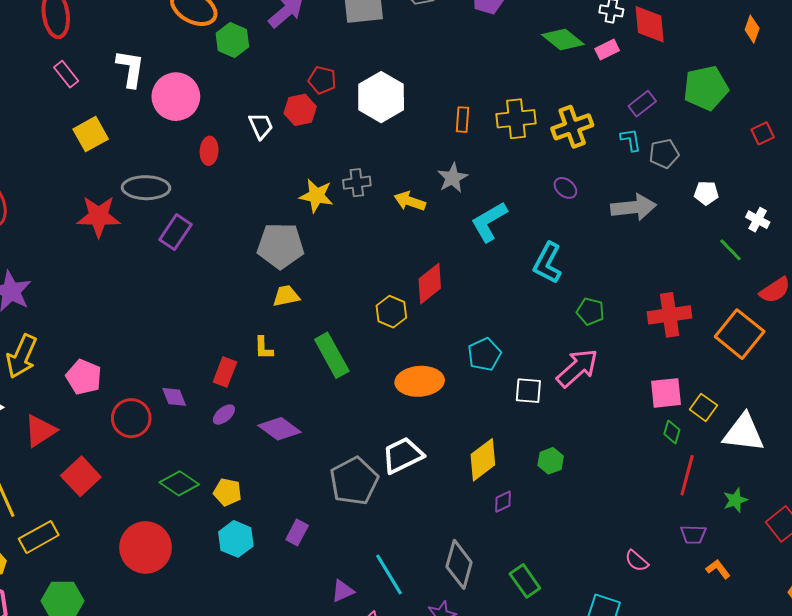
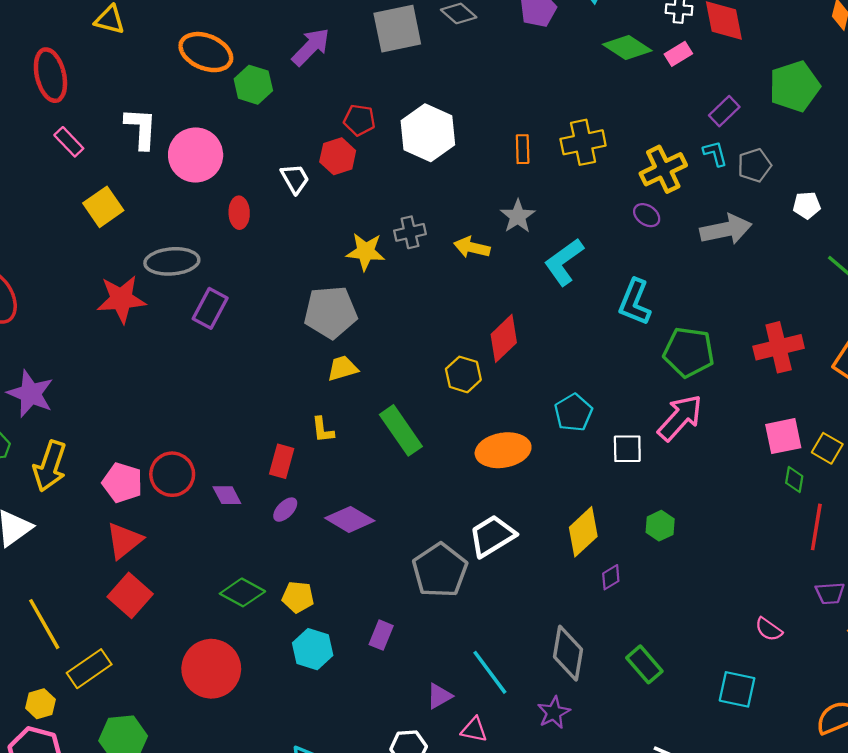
yellow cross: (572, 127) -> (663, 169), moved
green pentagon: (590, 311) -> (689, 352), size x1.6
red circle: (131, 418) -> (172, 474), moved
red triangle: (40, 431) -> (124, 541), moved

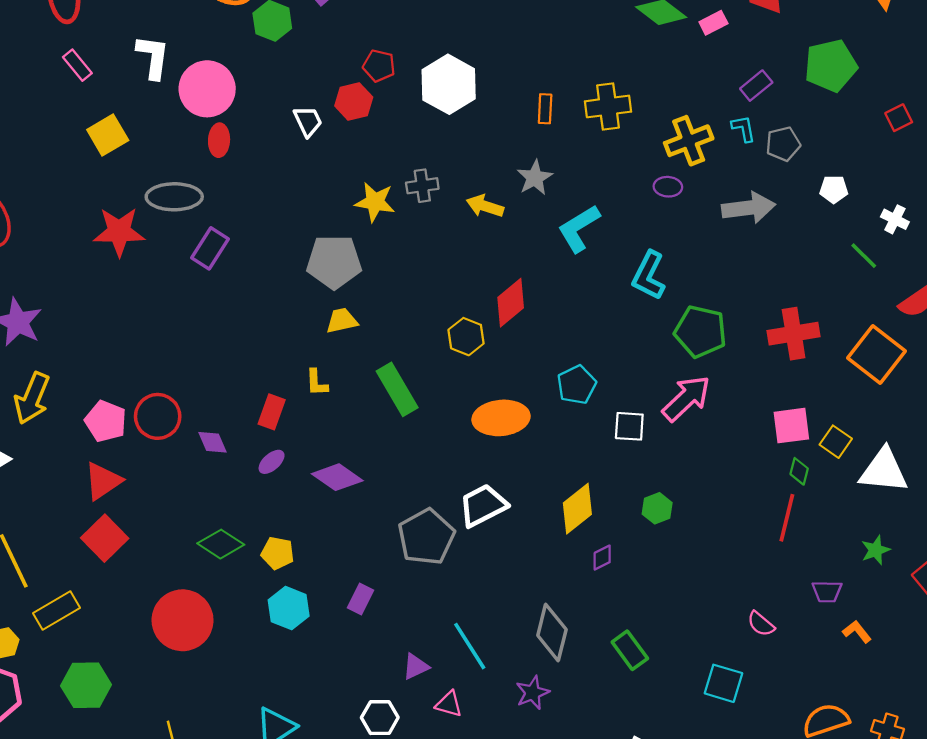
red ellipse: (239, 213) -> (219, 140), moved
purple ellipse: (647, 215) -> (668, 187), turned -35
red line: (816, 527) -> (787, 518), moved

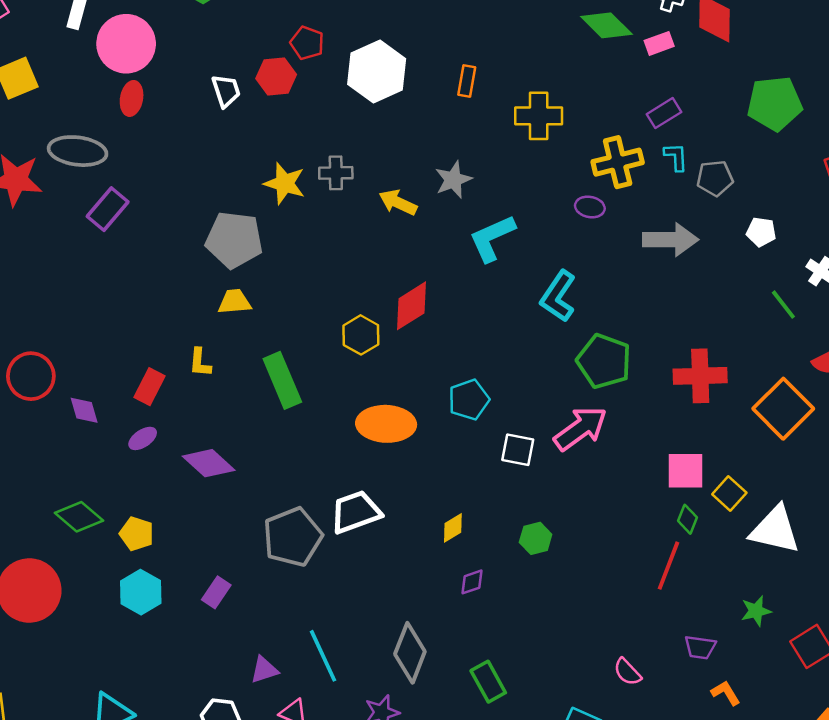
purple rectangle: (756, 86) -> (664, 113), moved
orange rectangle: (545, 109) -> (467, 81), moved
yellow diamond: (577, 509) -> (453, 528), size x0.6

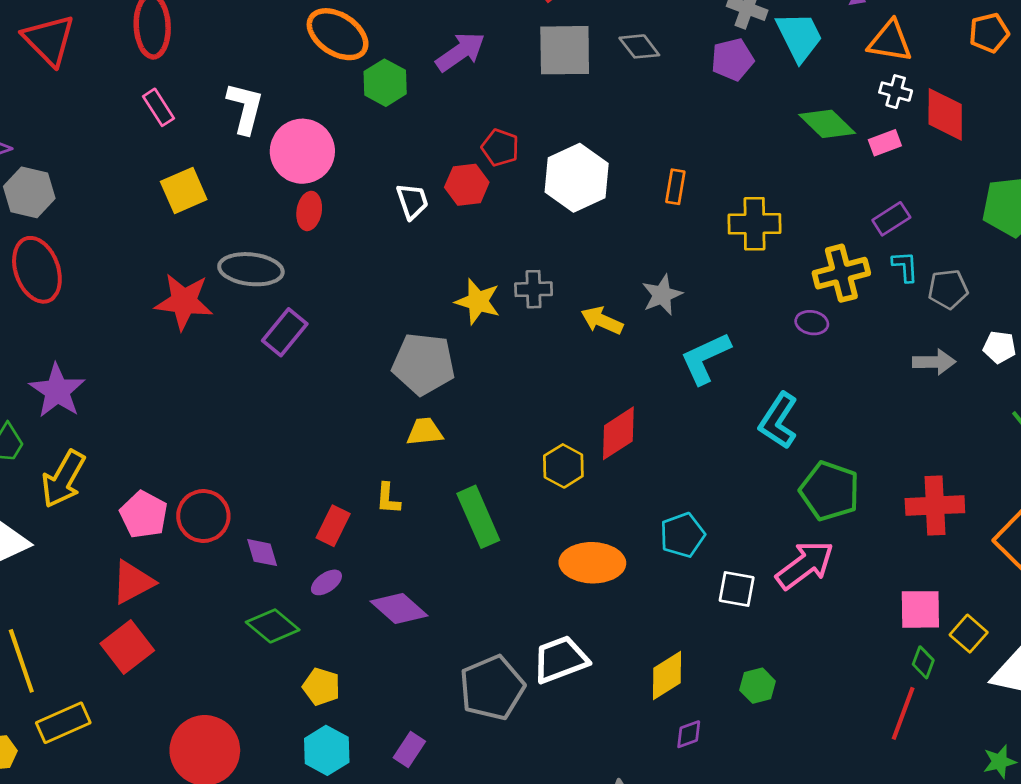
gray arrow: (670, 240) -> (934, 362), moved, size x0.7
green diamond: (79, 517) -> (273, 626), moved
yellow diamond: (453, 528) -> (667, 675), size x1.5

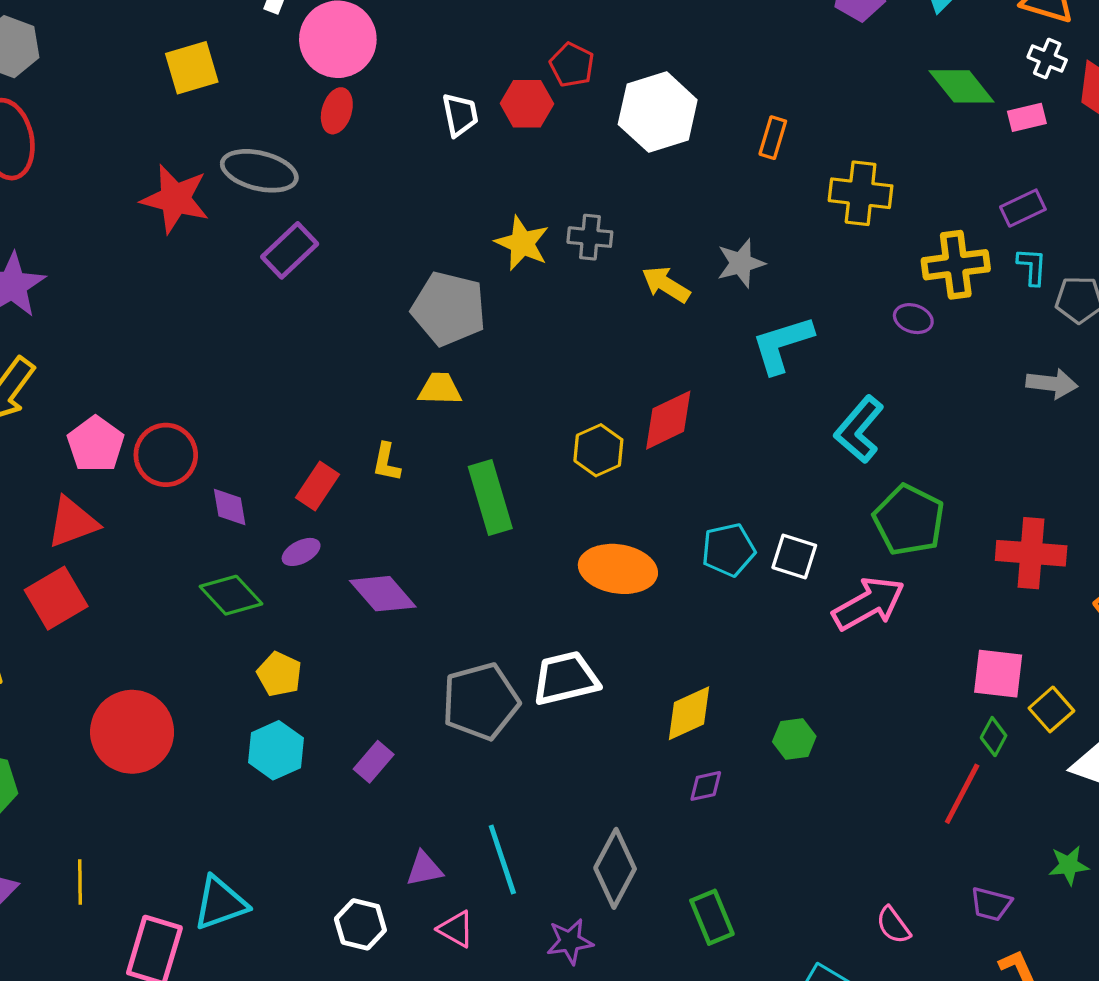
white square: (737, 589) -> (794, 556), moved

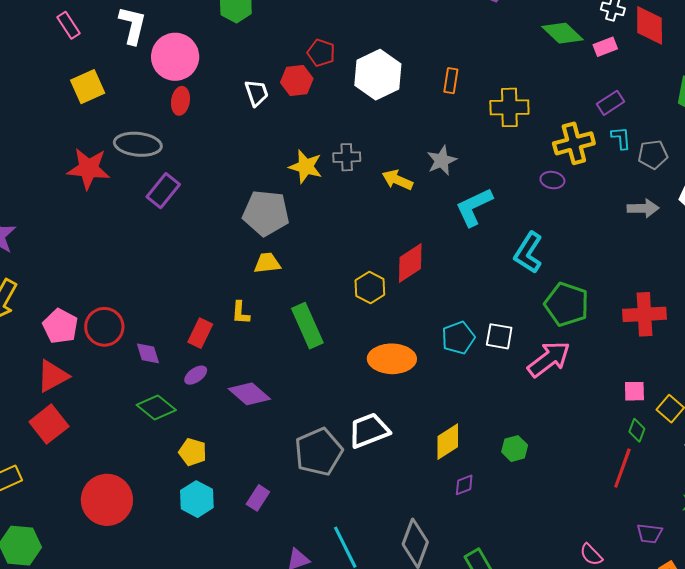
pink square: (998, 674) -> (634, 391), size x0.7

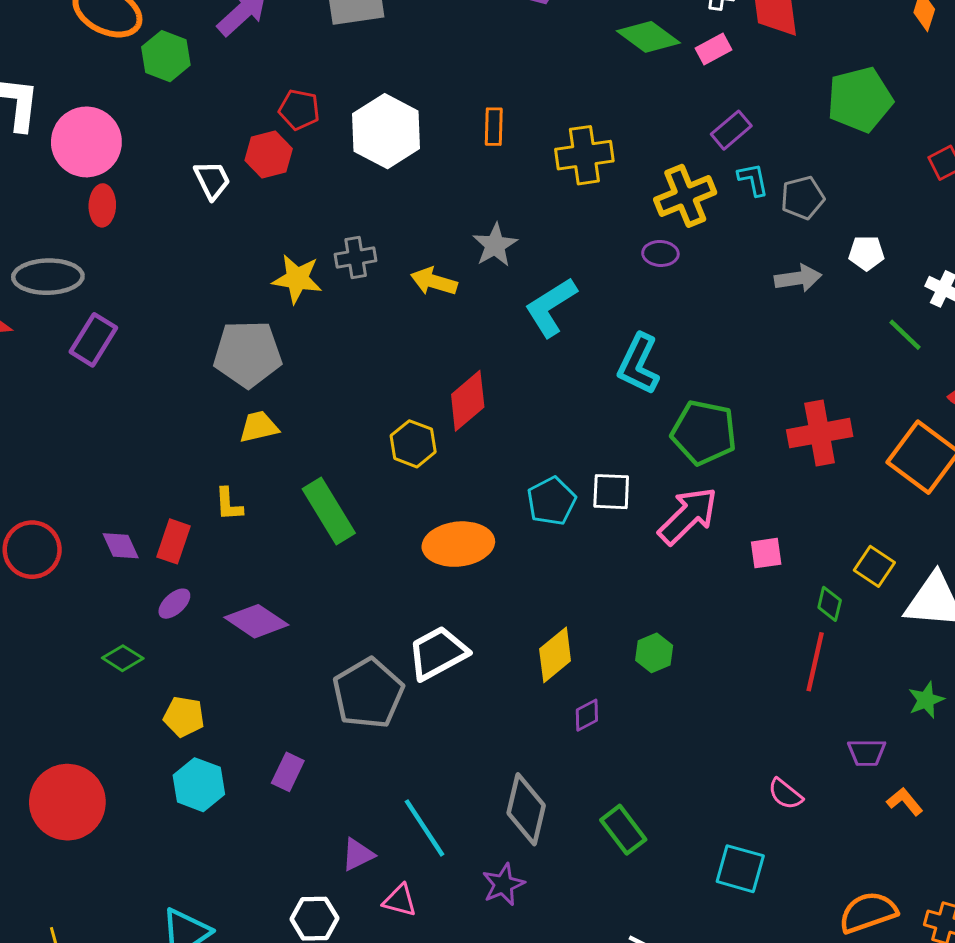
purple diamond: (148, 353) -> (121, 546), moved
pink square: (634, 391) -> (766, 553), moved
green diamond: (156, 408) -> (123, 658), size x0.7

